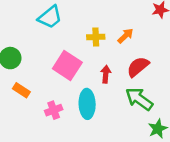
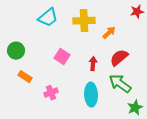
yellow cross: (96, 37) -> (84, 21), moved, size x1.5
pink square: (67, 65) -> (62, 57), size x0.7
cyan ellipse: (87, 104) -> (91, 95), moved

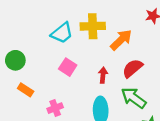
cyan trapezoid: (48, 18) -> (62, 33), moved
orange arrow: (109, 33) -> (121, 40), size x1.5

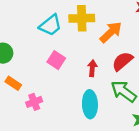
pink cross: (55, 108) -> (34, 102), moved

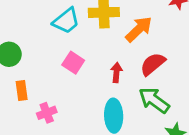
orange rectangle: (13, 83) -> (22, 91), turned 49

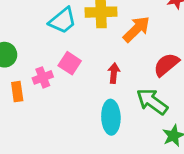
red semicircle: (153, 64) -> (166, 65), moved
pink cross: (47, 113) -> (43, 77), moved

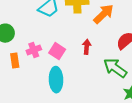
pink square: (70, 63) -> (57, 51), moved
cyan ellipse: (111, 117) -> (56, 80), moved

